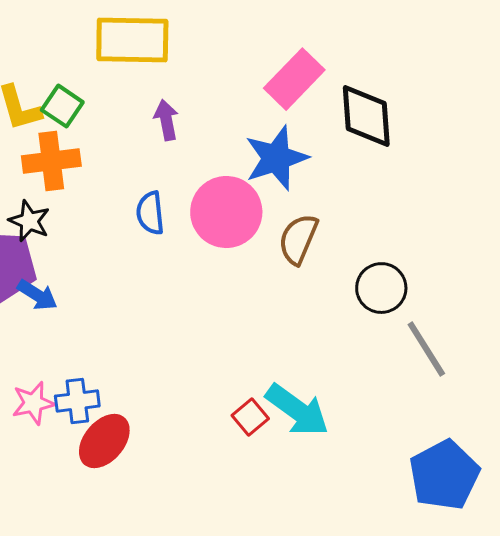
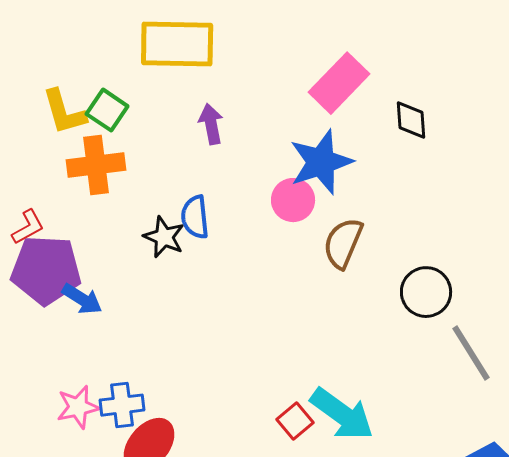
black diamond: (366, 116) -> (411, 120), size x0.6
pink circle: (226, 212) -> (293, 200), moved, size x0.6
black star: (29, 221) -> (164, 237), moved

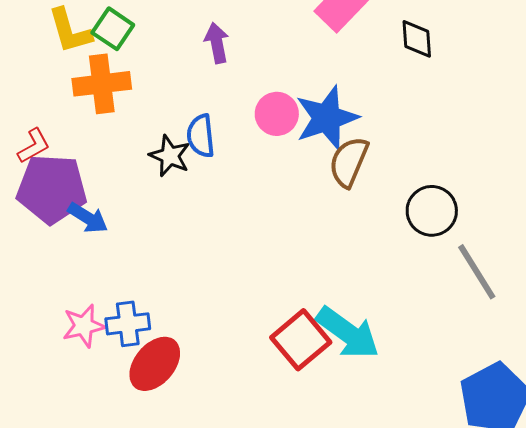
blue star: (321, 162) -> (327, 118), moved
pink circle: (293, 200) -> (277, 114), moved
red square: (295, 421) -> (301, 340), size x1.6

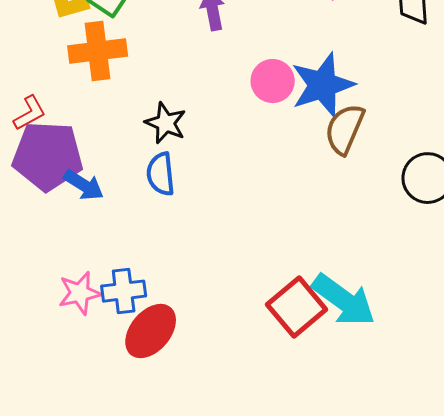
blue semicircle: (201, 136) -> (161, 174), moved

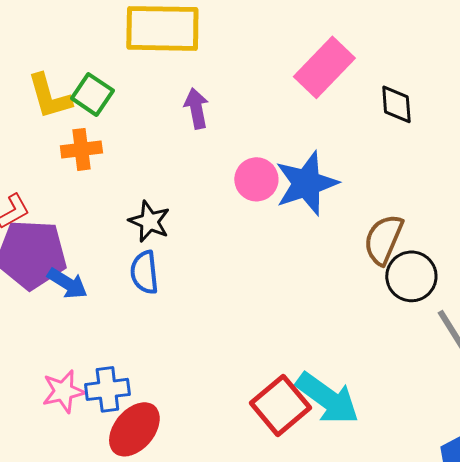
orange cross: (98, 51) -> (81, 149), size x0.7
brown semicircle: (345, 129) -> (383, 239), moved

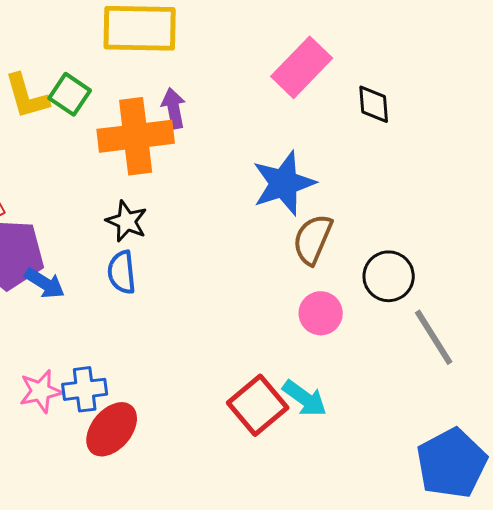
orange cross: (81, 149) -> (136, 136), moved, size x1.8
pink circle: (256, 179) -> (321, 313), moved
brown semicircle: (383, 239) -> (313, 239), moved
cyan arrow: (327, 398) -> (305, 398), size x0.7

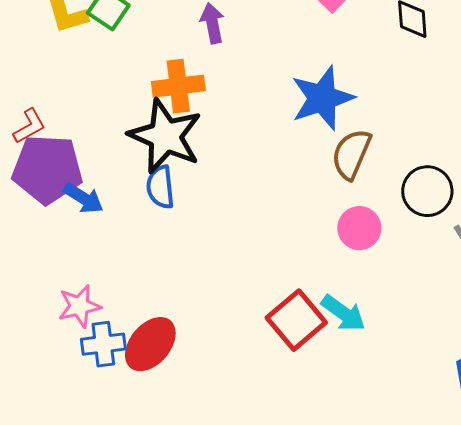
orange cross: (136, 136) -> (178, 86), moved, size x0.7
black star: (127, 221) -> (165, 136), size x1.8
blue cross: (85, 389) -> (103, 344), moved

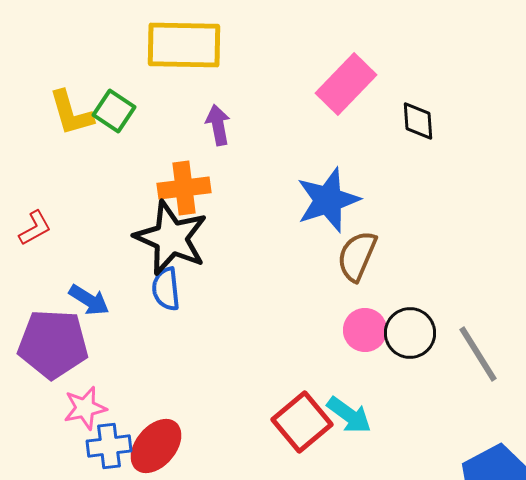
purple pentagon: (47, 169) -> (53, 344), moved
black circle: (427, 191) -> (410, 333), moved

